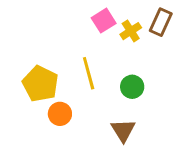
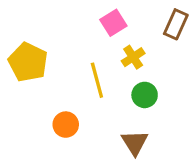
yellow cross: (131, 31) -> (133, 57), moved
yellow pentagon: (40, 84) -> (28, 62), moved

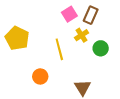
brown rectangle: (176, 24) -> (91, 15), moved
green circle: (145, 95) -> (101, 48), moved

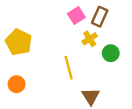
yellow line: (59, 49) -> (69, 68), moved
orange circle: (40, 76) -> (17, 84), moved

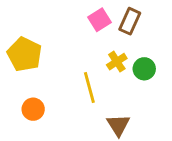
yellow cross: (90, 39) -> (117, 62), moved
orange circle: (17, 84) -> (33, 109), moved

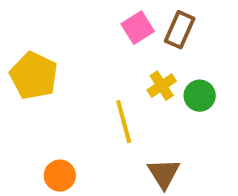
orange circle: (33, 109) -> (60, 176), moved

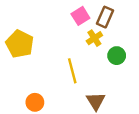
yellow cross: (162, 86) -> (94, 38), moved

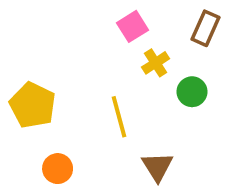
brown rectangle: (105, 17) -> (205, 28), moved
yellow pentagon: (20, 44) -> (33, 105), moved

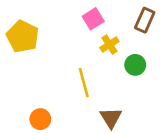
yellow pentagon: (33, 105) -> (23, 36), moved

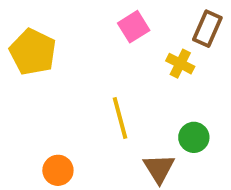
yellow cross: (109, 45) -> (180, 64), moved, turned -30
green circle: (135, 65) -> (194, 137), moved

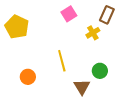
yellow cross: (180, 64) -> (93, 33), turned 32
orange circle: (58, 170) -> (28, 77), moved

